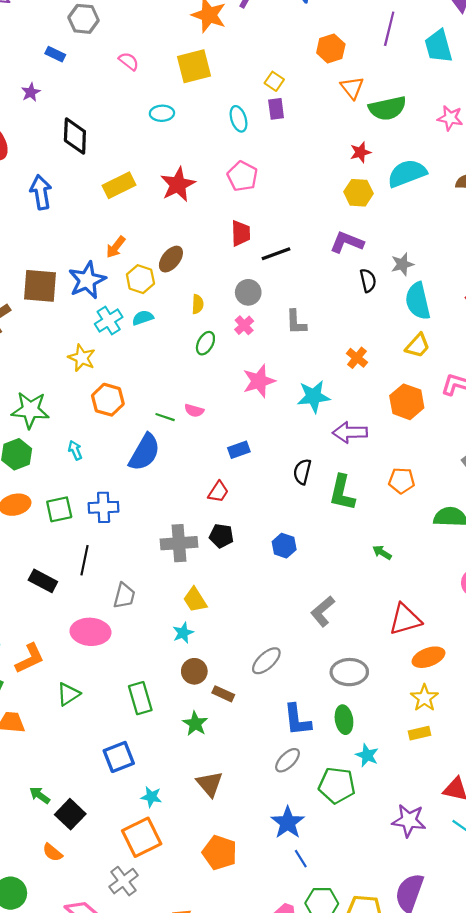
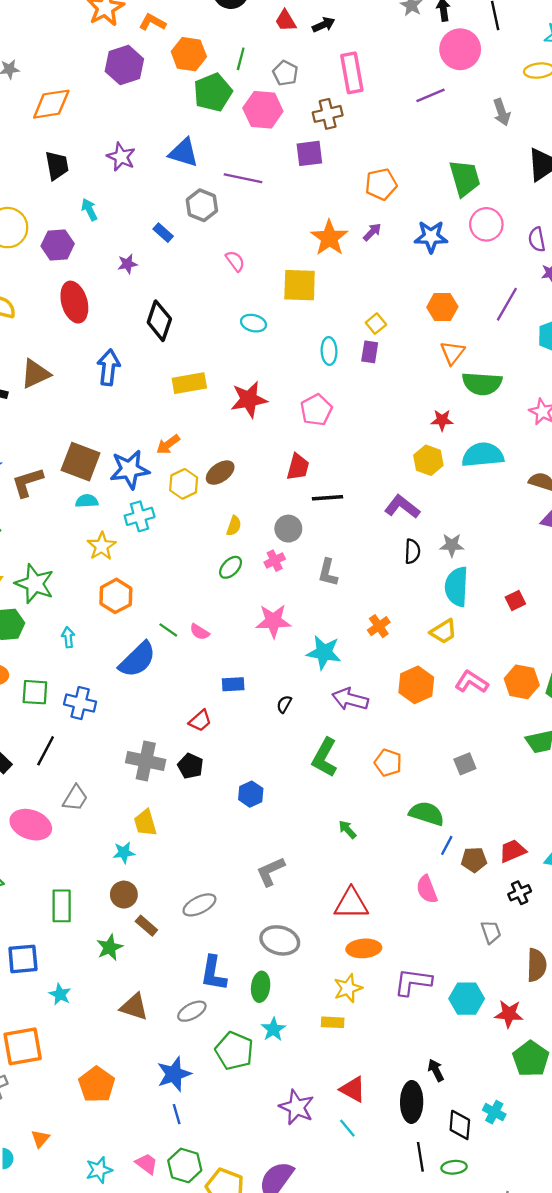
cyan semicircle: (143, 318) -> (87, 501), moved
black semicircle: (302, 472) -> (284, 704), moved, size x0.7
brown triangle: (210, 784) -> (134, 1007), moved, turned -48
cyan star: (151, 797) -> (60, 994), moved

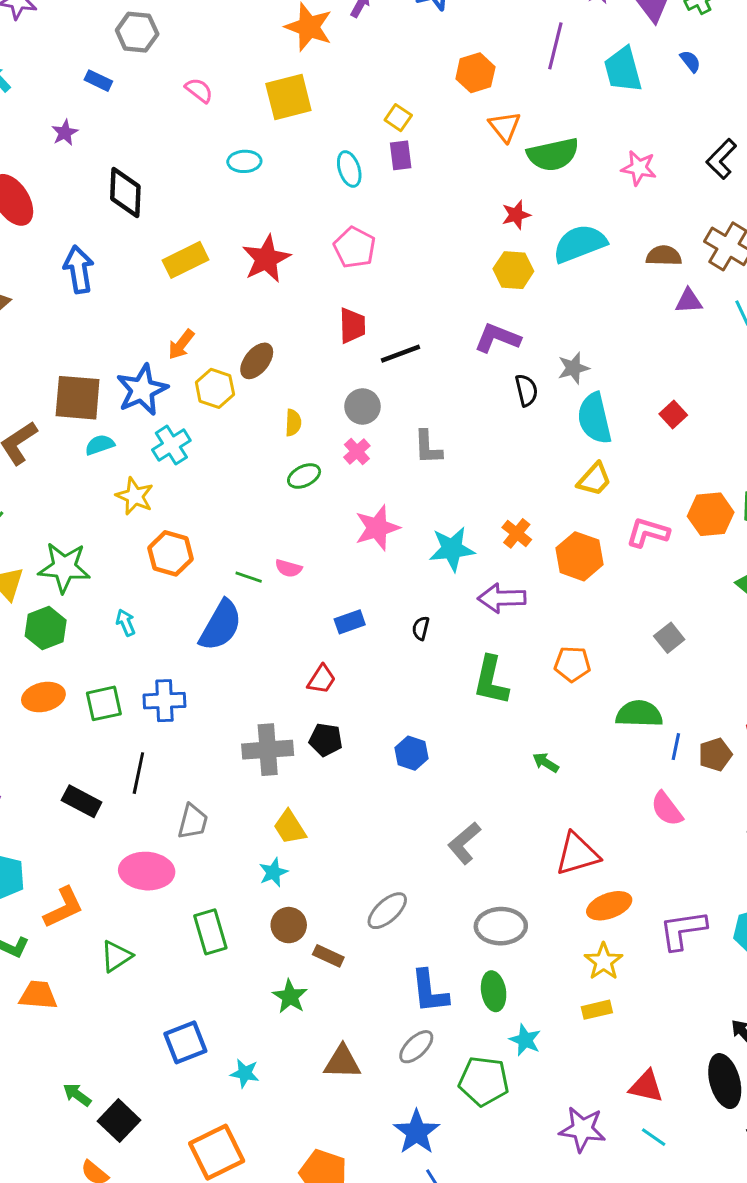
green ellipse: (231, 567) -> (304, 476), turned 35
orange cross: (379, 626) -> (517, 533), moved
green rectangle: (62, 906) -> (210, 932), moved

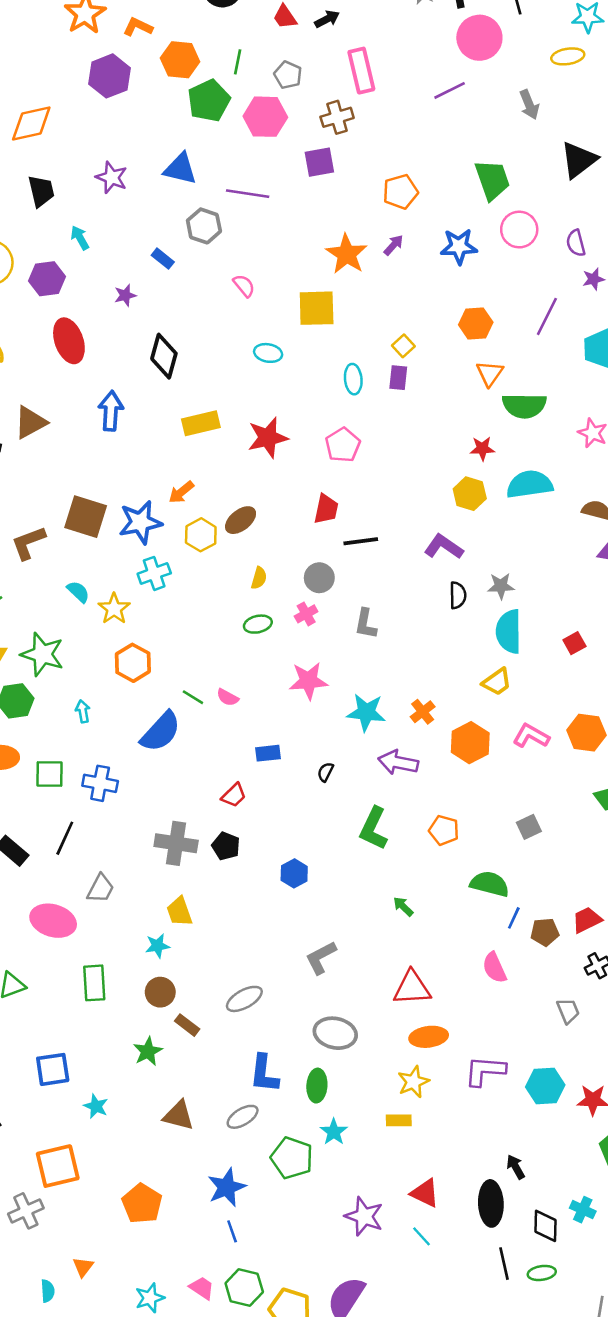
cyan semicircle: (100, 445) -> (78, 592), moved, turned 50

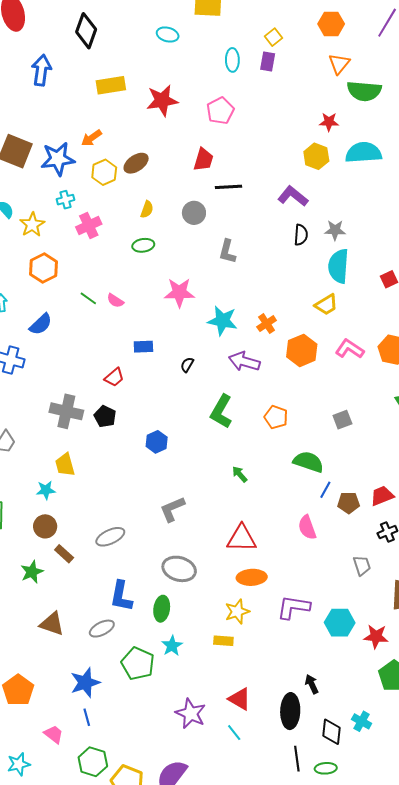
cyan cross: (154, 573) -> (65, 200), size x0.7
pink cross: (306, 614) -> (89, 226), moved, size x1.4
blue semicircle: (161, 732) -> (41, 324), moved, size x0.7
pink trapezoid: (202, 1288) -> (54, 734), moved

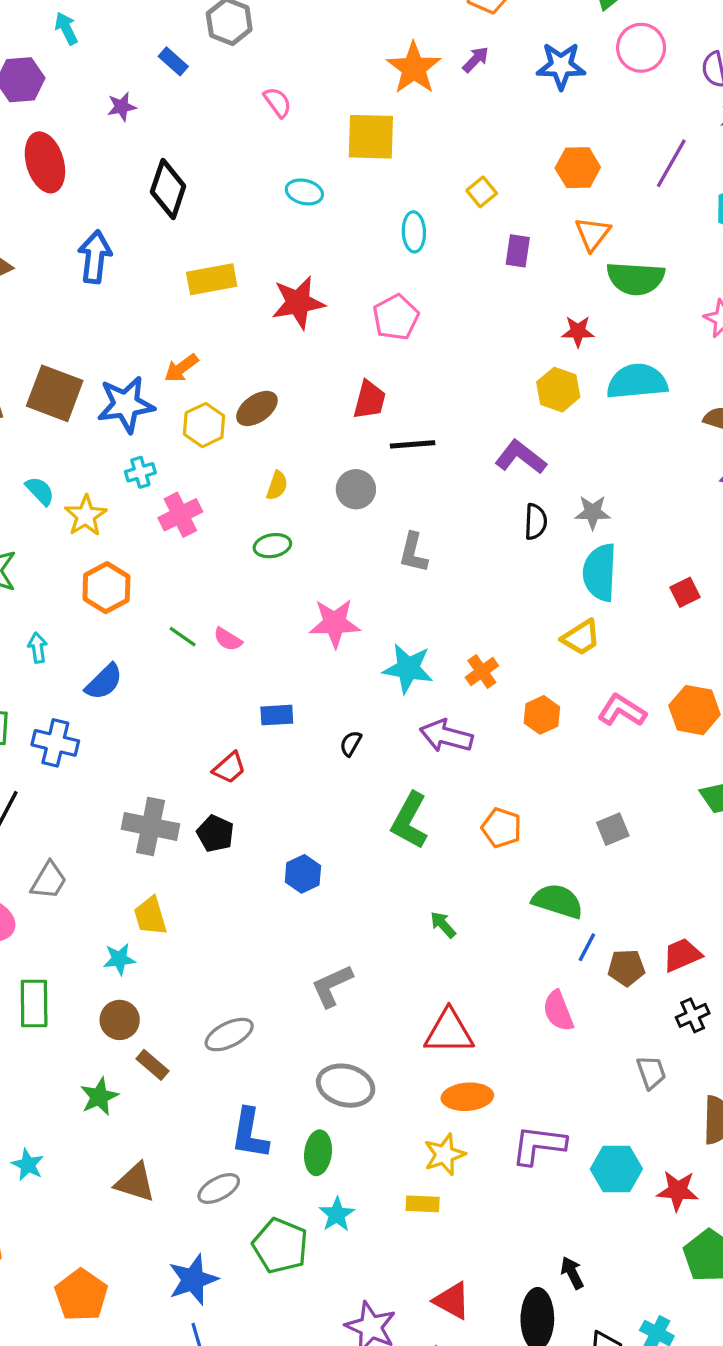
purple rectangle: (268, 61) -> (518, 251), moved
orange hexagon: (302, 350) -> (542, 715), size x0.7

